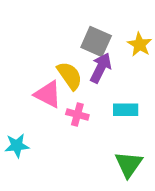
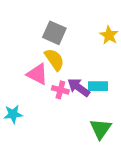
gray square: (96, 41) -> (54, 33), moved
purple arrow: (101, 68) -> (79, 87), moved, turned -80

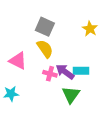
pink triangle: (37, 74) -> (18, 61), moved
green triangle: (100, 129) -> (71, 95), moved

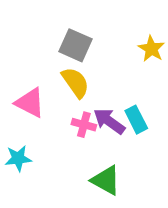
cyan rectangle: (81, 71) -> (136, 120), turned 63
green triangle: (71, 95) -> (106, 180), moved, turned -36

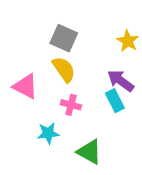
purple arrow: (109, 121) -> (121, 81), moved
cyan star: (18, 158) -> (48, 133), moved

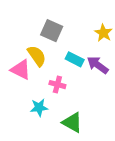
yellow semicircle: (64, 69) -> (37, 56), moved
cyan rectangle: (115, 101) -> (75, 59), moved, turned -36

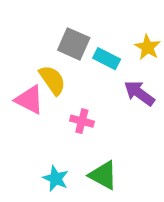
cyan rectangle: (75, 59) -> (107, 59), moved
cyan star: (39, 108) -> (56, 179), moved, turned 30

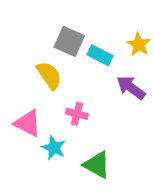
pink triangle: (29, 100) -> (28, 123), moved
cyan star: (56, 179) -> (54, 148), moved

